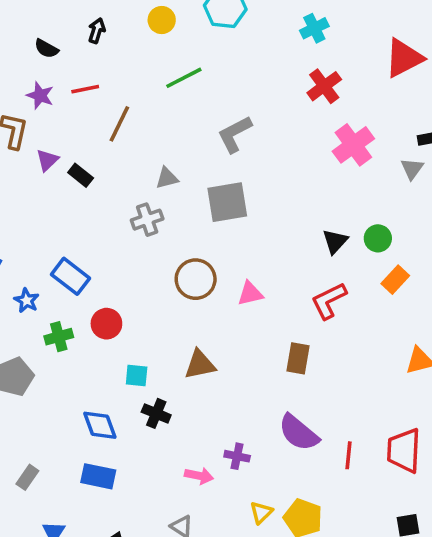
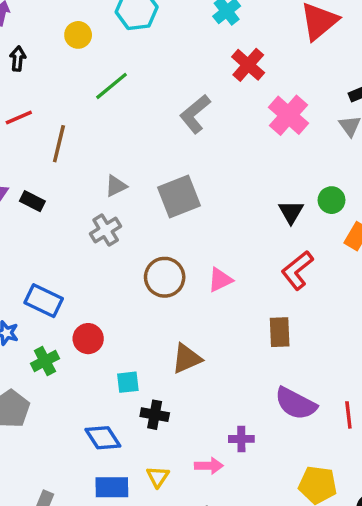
gray L-shape: (235, 134) -> (195, 114), moved
yellow triangle: (261, 512) -> (158, 477), moved

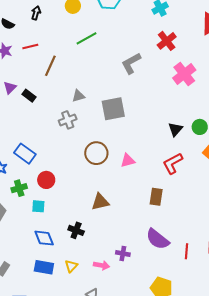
cyan square: (128, 382) -> (38, 206), moved

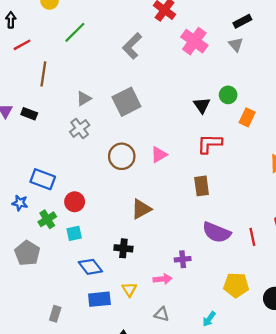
red line: (30, 47) -> (22, 45), moved
red L-shape: (173, 163) -> (210, 144), turned 45

